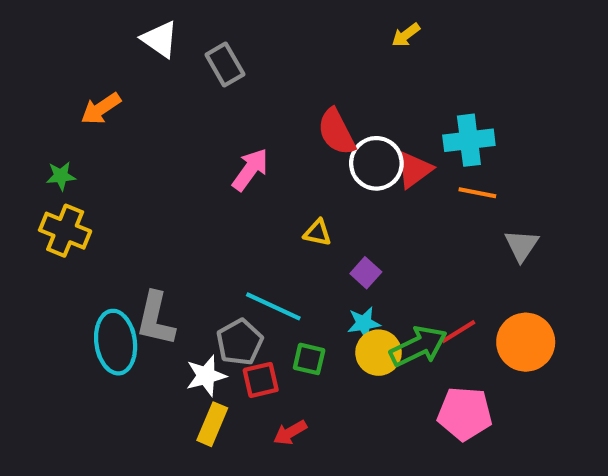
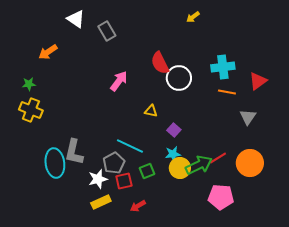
red triangle: (414, 170) -> (258, 81), moved
green square: (309, 359) -> (147, 171), turned -35
yellow rectangle: (212, 424) -> (101, 202), turned 42

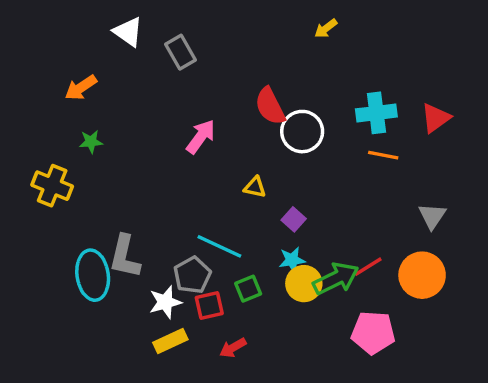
red triangle: (258, 81) -> (436, 118), moved
green star: (29, 84) -> (91, 142), moved
gray triangle: (248, 117) -> (432, 216), moved

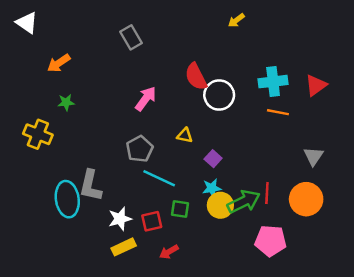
white triangle: (128, 32) -> (27, 23), moved
red line: (368, 267) -> (267, 193), turned -55
gray pentagon: (192, 275) -> (140, 149), moved
green square: (248, 289) -> (180, 209), turned 30

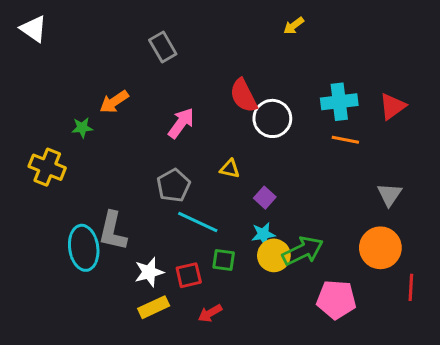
orange arrow: (59, 63) -> (114, 102), moved
red line: (267, 193) -> (411, 287), moved

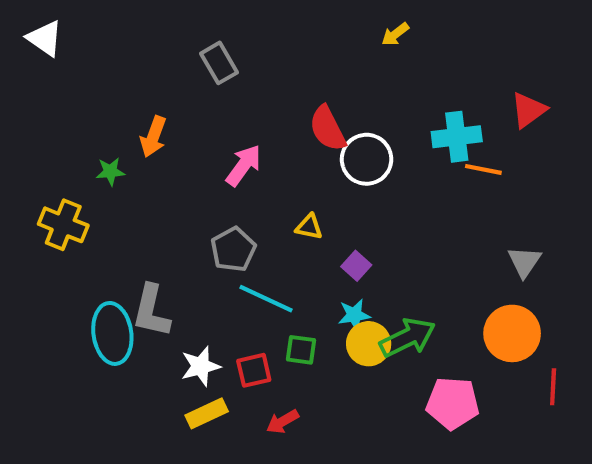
orange arrow: (114, 102) -> (153, 137), turned -36
red triangle: (393, 106) -> (528, 110), moved
orange line: (345, 140) -> (483, 169), moved

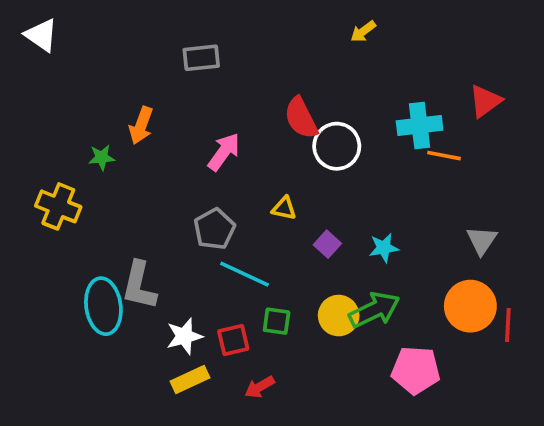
gray rectangle: (219, 63) -> (201, 58), turned -66
cyan star: (354, 315) -> (384, 248), moved
red line: (553, 387) -> (508, 325), moved

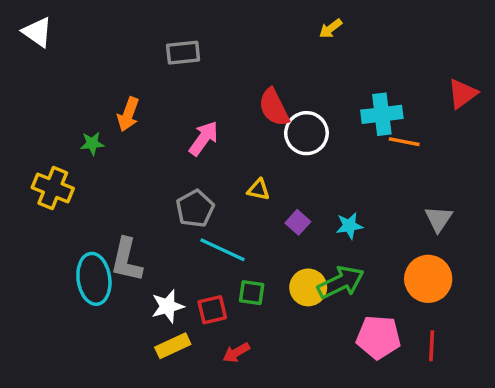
red triangle: (485, 101) -> (462, 94), moved
red line: (508, 325) -> (432, 346), moved

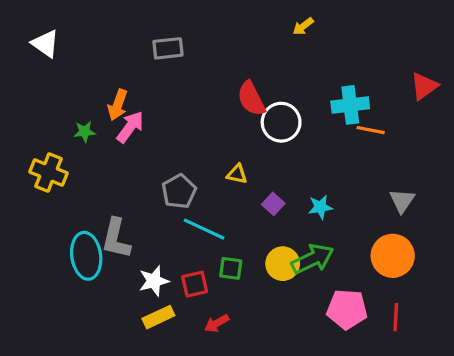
white triangle: (37, 32) -> (45, 44), moved
pink arrow: (204, 138) -> (130, 127), moved

